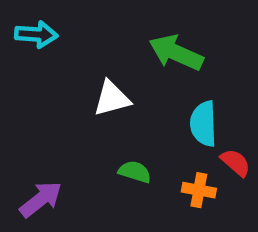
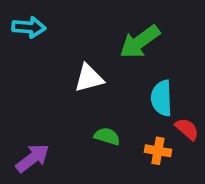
green arrow: (176, 53) -> (140, 42), turned -60

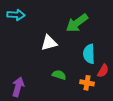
red semicircle: (187, 129) -> (103, 71), turned 80
purple arrow: (33, 158) -> (18, 87), turned -36

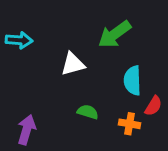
cyan arrow: (16, 15) -> (19, 40), moved

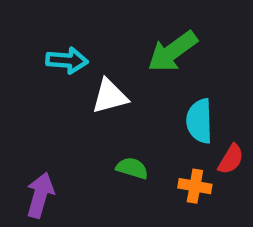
cyan arrow: (19, 40) -> (67, 60), moved

